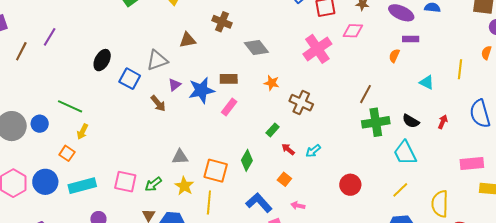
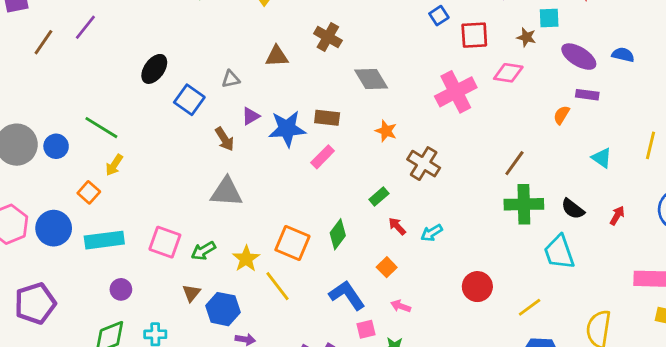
gray triangle: (157, 60) -> (231, 79), size x0.6
gray triangle: (180, 157) -> (226, 192), moved, size x1.4
yellow line: (400, 190) -> (530, 307), moved
yellow line: (209, 203) -> (277, 286), turned -50

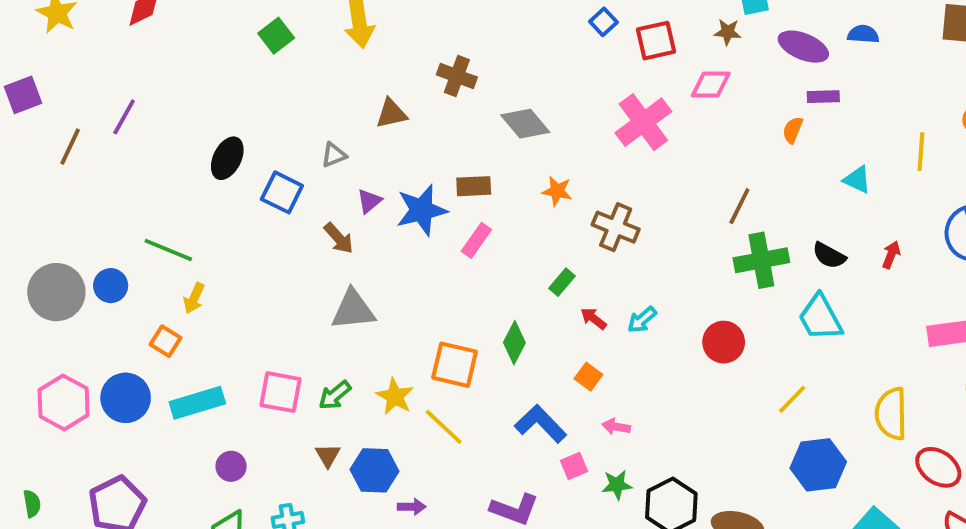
red circle: (477, 287) -> (724, 342), moved

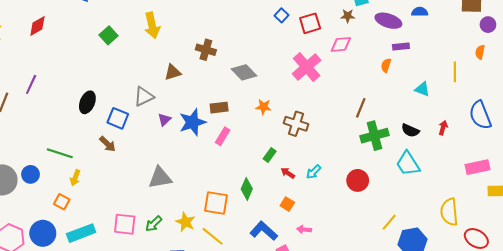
gray triangle: (334, 155) -> (144, 96), size x1.5
brown arrow: (339, 238) -> (107, 144), moved
yellow line: (792, 399) -> (389, 222), moved

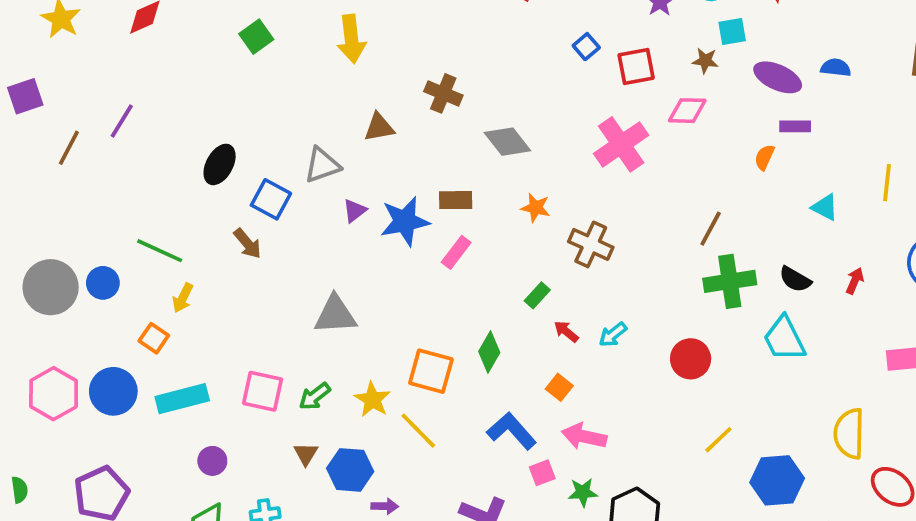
green square: (109, 35) -> (256, 37), moved
yellow line: (389, 222) -> (718, 440), moved
pink arrow: (304, 229) -> (584, 436), size x1.6

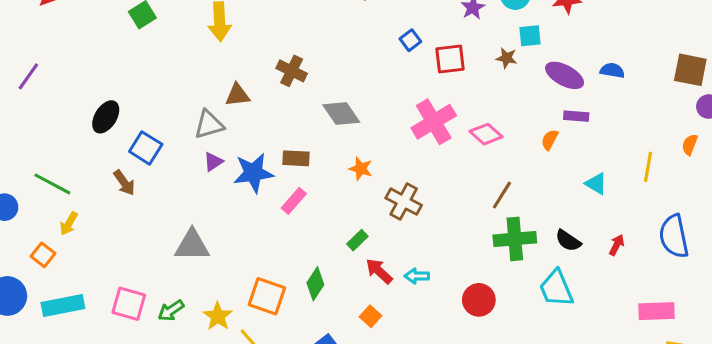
pink diamond: (687, 111) -> (486, 134), moved, turned 36
gray triangle: (322, 165) -> (209, 125), moved
red arrow: (566, 332) -> (379, 271), size x1.4
cyan arrow: (613, 335) -> (417, 276), turned 35

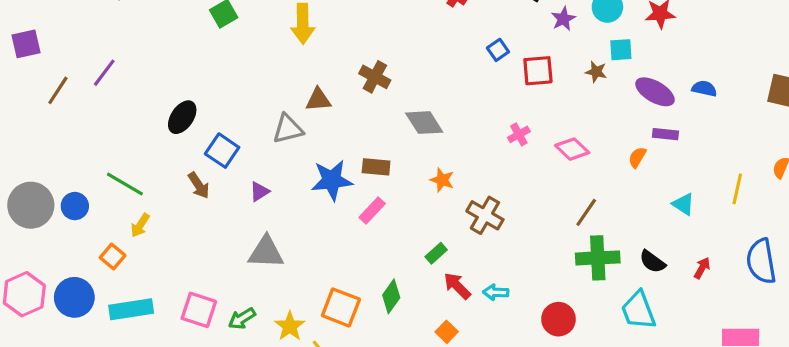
pink cross: (434, 122) -> (519, 134), size x0.5
purple triangle: (213, 162) -> (259, 192), moved

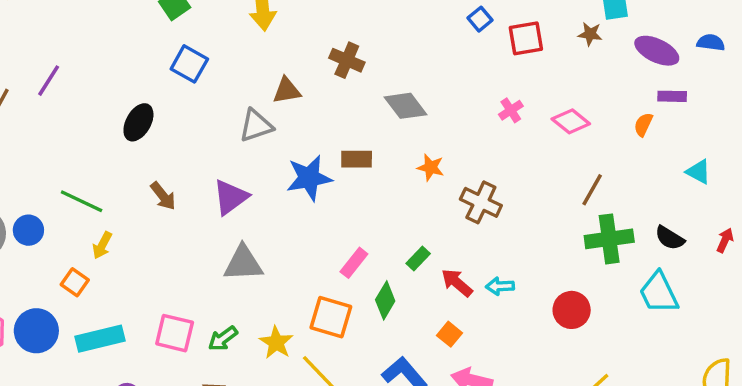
blue square: (222, 151) -> (189, 64), moved
purple triangle: (259, 192) -> (230, 197), size x1.6
pink rectangle: (372, 210) -> (354, 263), moved
green rectangle: (436, 253) -> (418, 259), moved

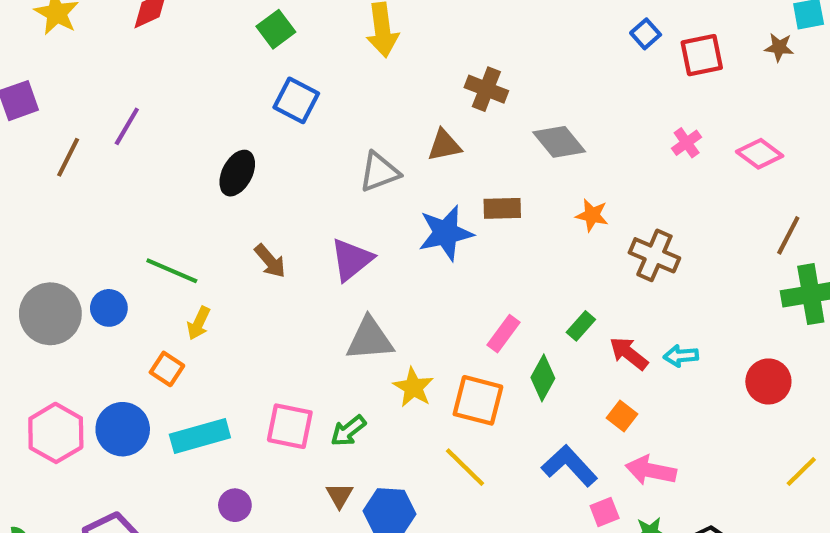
brown triangle: (287, 91) -> (444, 145), moved
yellow star: (276, 343) -> (413, 387), moved

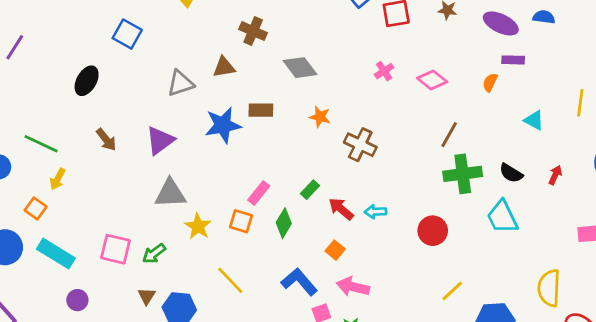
orange square: (478, 400) -> (241, 221), moved, size x0.7
cyan rectangle: (200, 436) -> (56, 254), turned 45

